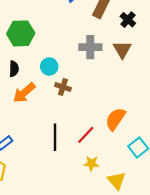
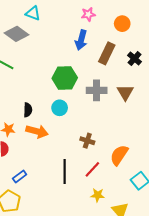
black cross: (128, 20) -> (135, 59), moved
green hexagon: (21, 33) -> (65, 78), moved
brown cross: (63, 87) -> (87, 141), moved
orange arrow: (24, 93) -> (37, 131), turned -125

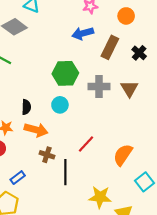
blue arrow: (81, 40) -> (83, 33), turned 60
brown cross: (87, 141) -> (47, 155), moved
red line: (92, 169) -> (86, 144), moved
yellow star: (98, 195) -> (100, 197), size x1.5

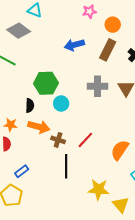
orange circle: (126, 16) -> (113, 25), moved
blue arrow: (83, 33) -> (74, 45), moved
green hexagon: (65, 73) -> (46, 83), moved
brown cross: (47, 155) -> (58, 140), moved

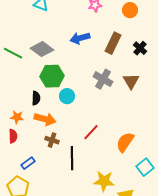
orange circle: (113, 25) -> (130, 10), moved
gray diamond: (19, 31) -> (42, 49), moved
gray cross: (98, 86) -> (103, 79), turned 30
brown cross: (58, 140) -> (52, 140), moved

